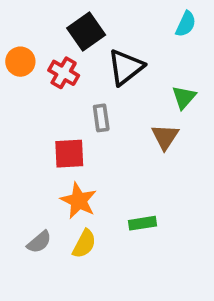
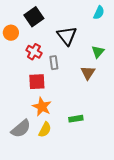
black square: (86, 31) -> (34, 17), moved
black triangle: (126, 67) -> (67, 36), turned -30
red cross: (64, 73) -> (34, 52), moved
gray semicircle: (39, 242) -> (21, 129), size x1.5

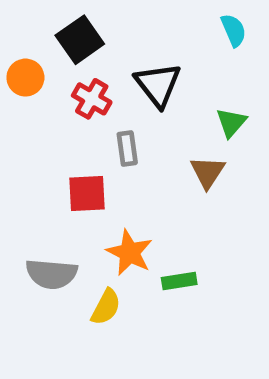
cyan semicircle: (99, 13) -> (234, 30), turned -48
red cross: (34, 52) -> (92, 99), moved
orange star: (42, 107) -> (130, 253), moved
gray semicircle: (21, 129) -> (51, 274), moved, turned 45

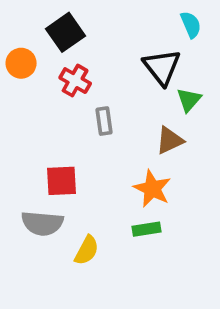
black triangle: (158, 85) -> (162, 67), moved
brown triangle: (208, 172) -> (170, 140), turned 32
red square: (87, 193) -> (62, 181), moved
orange star: (130, 253) -> (152, 189), moved

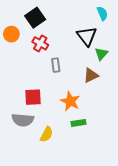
orange star: (152, 189) -> (70, 101), moved

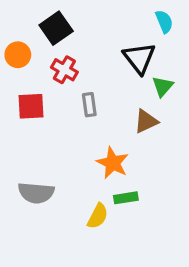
red square: (33, 97) -> (31, 106), moved
yellow semicircle: (46, 134) -> (98, 216), moved

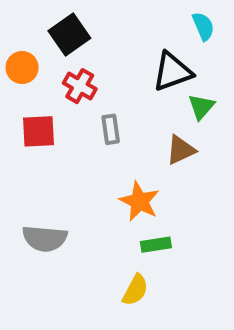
black triangle: (139, 58) -> (172, 72), turned 48
yellow semicircle: (98, 216) -> (135, 290), moved

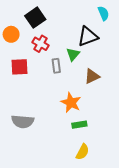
green triangle: (201, 107) -> (73, 54), moved
yellow semicircle: (135, 290) -> (82, 152), moved

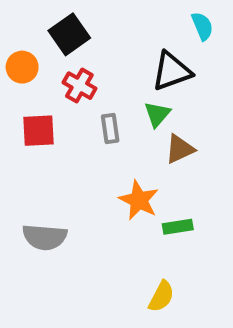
green triangle: (73, 54) -> (157, 114), moved
green rectangle: (79, 125) -> (178, 227), moved

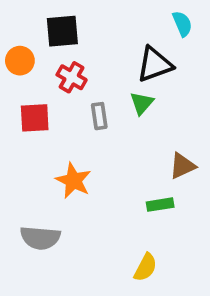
black square: (69, 34) -> (62, 31), turned 30
brown triangle: (180, 149) -> (182, 166), moved
orange star: (139, 200) -> (73, 181), moved
gray semicircle: (45, 237) -> (40, 238), moved

